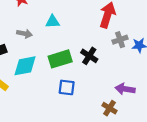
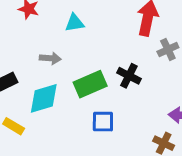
cyan triangle: (52, 22) -> (75, 23), moved
gray arrow: (24, 34) -> (50, 58), moved

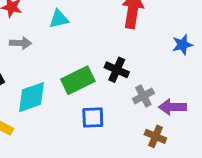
gray cross: (168, 50) -> (143, 96), moved
gray arrow: (50, 58) -> (21, 43), moved

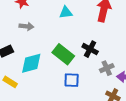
cyan triangle: (59, 19) -> (66, 12), moved
green rectangle: (78, 80) -> (63, 54), turned 60

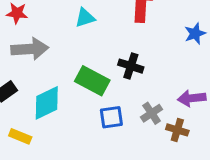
gray arrow: (26, 26) -> (30, 49), size x1.6
gray cross: (107, 68) -> (152, 113), moved

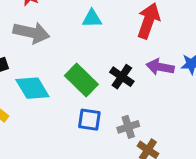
purple arrow: (192, 98) -> (160, 67), moved
cyan diamond: (47, 103) -> (32, 88), turned 68

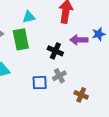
green rectangle: (81, 80) -> (21, 39), moved, turned 45
gray cross: (128, 127) -> (59, 76), moved

